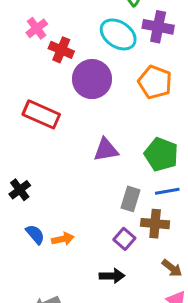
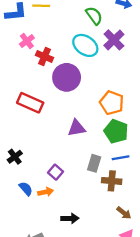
purple cross: (158, 27) -> (114, 40), turned 35
orange pentagon: (155, 82) -> (112, 103), moved
purple square: (124, 239) -> (56, 172), moved
black arrow: (112, 276) -> (70, 218), moved

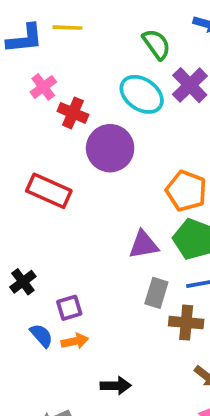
purple triangle: (76, 128) -> (143, 245), moved
purple square: (56, 172) -> (69, 308), moved, turned 32

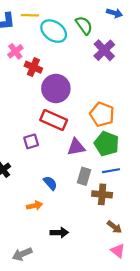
cyan ellipse: (142, 94) -> (54, 31), moved
red rectangle: (49, 191) -> (54, 120), moved
purple square: (69, 308) -> (31, 141), moved
blue semicircle: (41, 336) -> (50, 183), moved

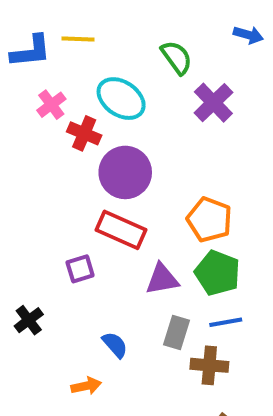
blue arrow: (114, 13) -> (248, 35), moved
cyan ellipse: (54, 31) -> (121, 99), moved

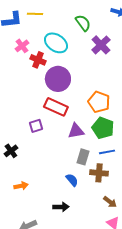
blue semicircle: (115, 345) -> (72, 180), moved
orange arrow: (86, 386) -> (21, 186), moved

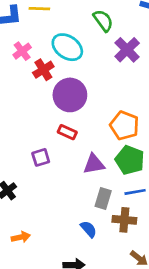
red cross: (38, 60) -> (43, 70), turned 35
red rectangle: (56, 107) -> (67, 132), size x0.6

